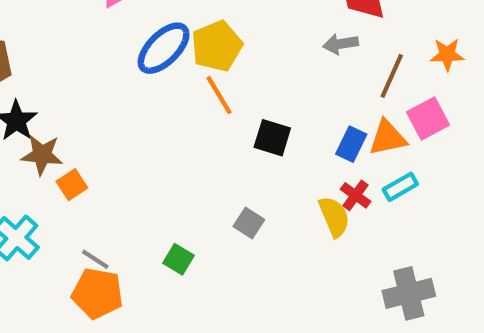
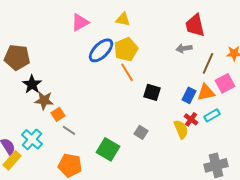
gray line: (95, 259) -> (69, 130), moved
green square: (178, 259) -> (108, 149), size x1.6

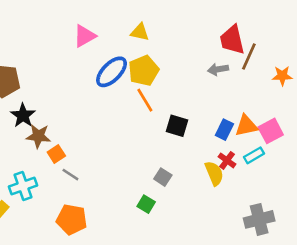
brown line: (208, 63) -> (249, 56), moved
pink square: (225, 83) -> (271, 131), moved
cyan cross: (32, 139) -> (23, 186), turned 30
green square: (108, 149) -> (146, 204), moved, size x0.6

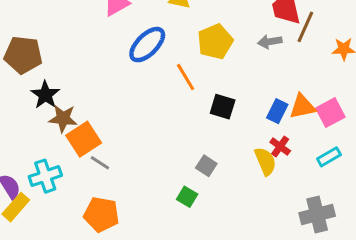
yellow pentagon: (144, 71) -> (215, 42), moved
orange square: (56, 154) -> (84, 139), size x1.6
cyan rectangle: (254, 155) -> (329, 157), moved

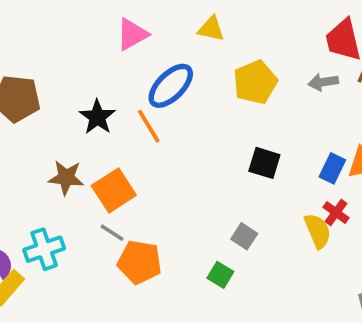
orange line: (186, 77) -> (149, 126), moved
black star: (45, 95) -> (97, 117), moved
orange square: (84, 139) -> (114, 190), moved
orange pentagon: (101, 214) -> (140, 262), moved

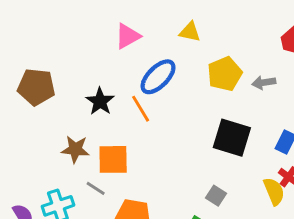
gray arrow: (323, 82) -> (264, 83), moved
black square: (264, 163) -> (232, 138), size x1.5
orange square: (114, 190) -> (113, 159), turned 32
gray line: (112, 233) -> (96, 188), moved

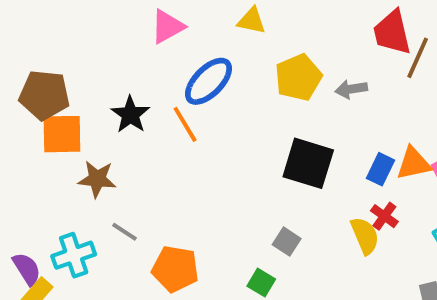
orange square: (113, 159) -> (62, 134), moved

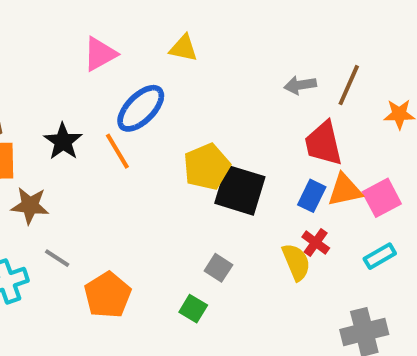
red trapezoid: (392, 32) -> (323, 143), moved
yellow pentagon: (298, 77) -> (207, 167), moved
gray arrow: (351, 89) -> (300, 85), moved
orange pentagon: (175, 269) -> (108, 295), turned 30

